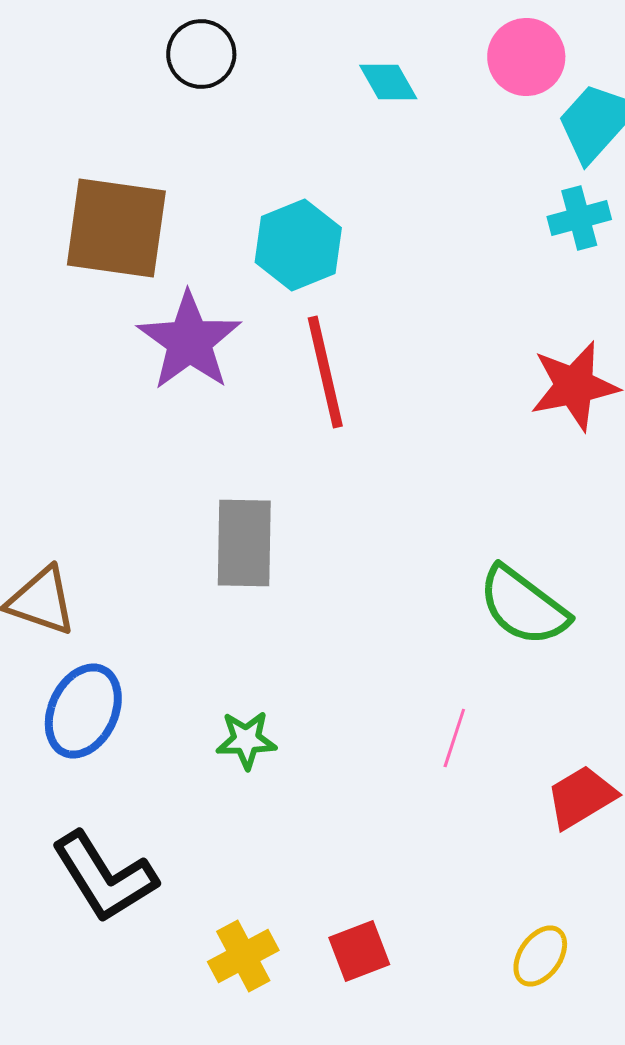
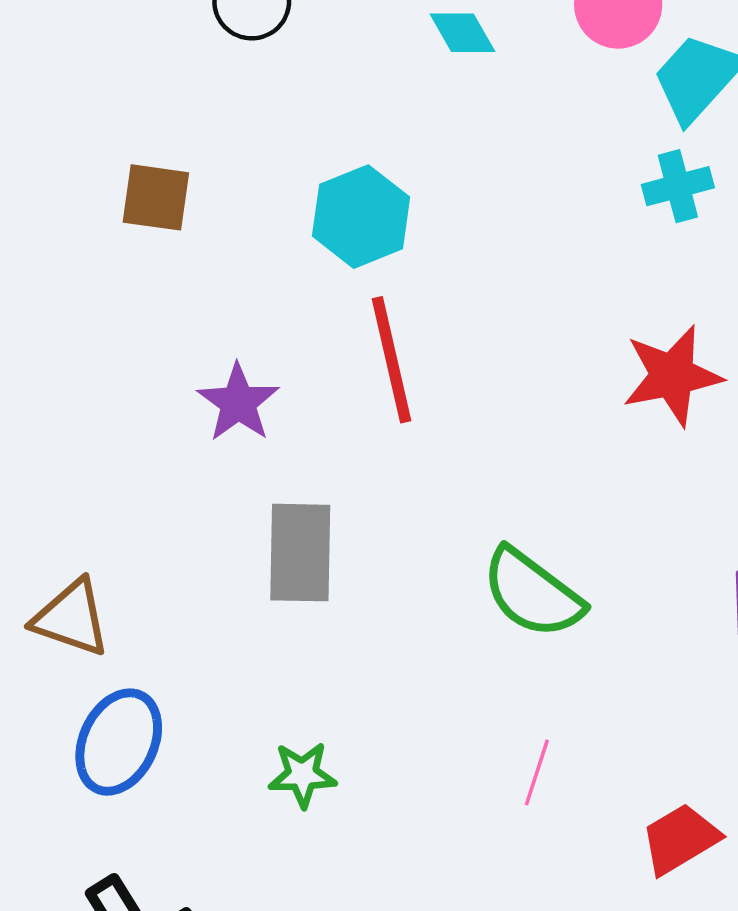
brown square: (116, 228) -> (156, 197), size x0.6
purple star: (189, 341) -> (238, 403), moved, size x0.7
green semicircle: (523, 606) -> (532, 593), moved

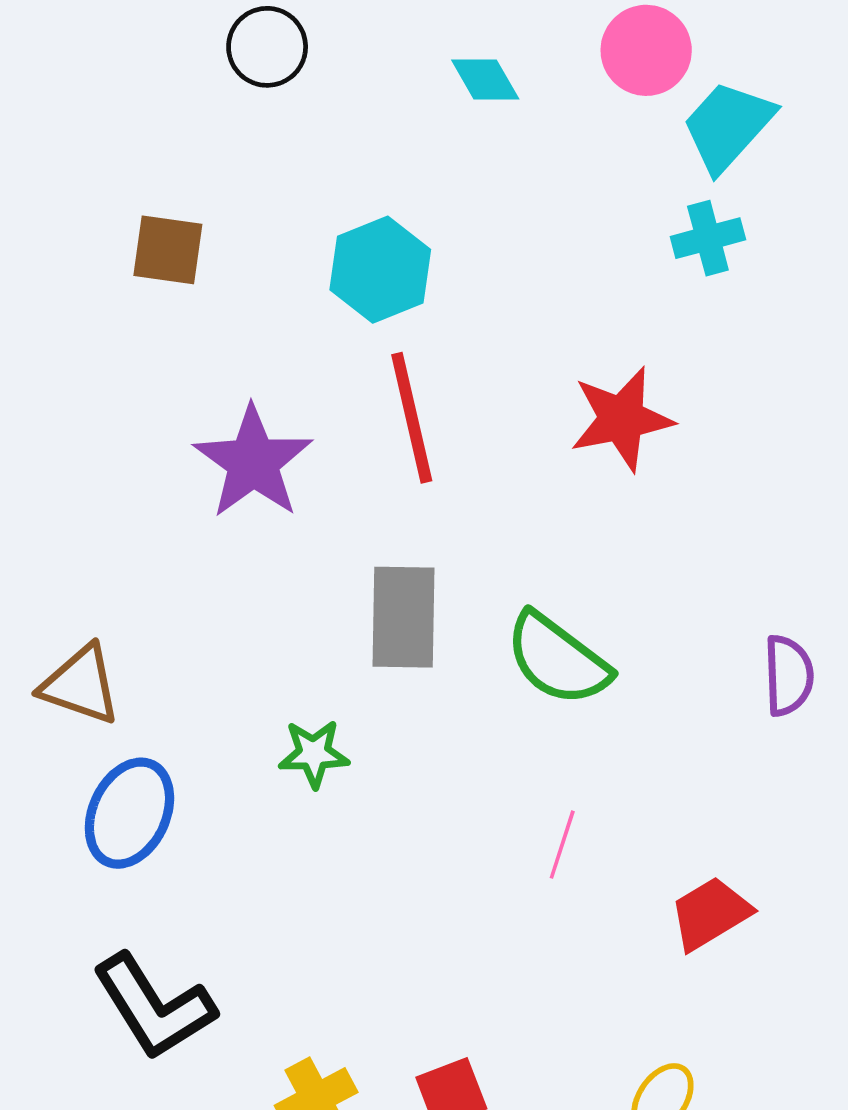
red star: (672, 376) -> (622, 419), moved
purple star: (238, 403) -> (253, 462), size x1.4
gray rectangle: (300, 553) -> (404, 617), moved
green star: (302, 775) -> (314, 754), moved

